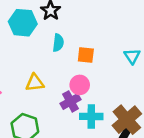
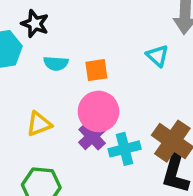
cyan semicircle: (58, 43) -> (56, 63), turned 102
pink circle: (80, 85) -> (98, 111), size x1.5

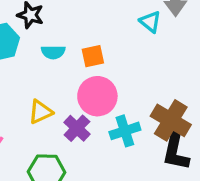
cyan triangle: (158, 56) -> (150, 22), moved
purple cross: (92, 136) -> (77, 128), moved

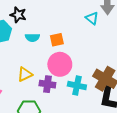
purple cross: (77, 128) -> (47, 84), turned -35
cyan cross: (125, 131) -> (77, 86), turned 30

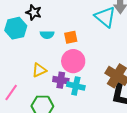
cyan triangle: (92, 18) -> (105, 17), size x1.6
cyan cross: (77, 86) -> (76, 86), moved

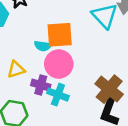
cyan semicircle: (47, 35) -> (43, 46), moved
orange square: (71, 37) -> (60, 35), size x1.6

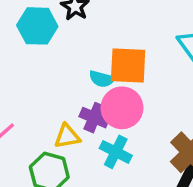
yellow triangle: (16, 69) -> (67, 136), moved
purple cross: (41, 85) -> (94, 118), moved

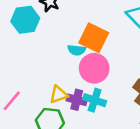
orange square: (128, 66) -> (94, 38), turned 32
purple cross: (94, 118) -> (77, 100), moved

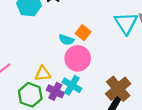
orange square: (94, 38) -> (83, 33), size x0.6
purple cross: (77, 100) -> (55, 91), moved

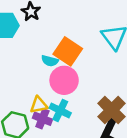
orange square: (83, 33) -> (68, 51), size x1.6
yellow triangle: (43, 74) -> (39, 105), moved

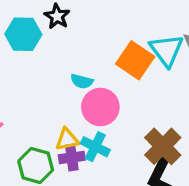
orange square: (68, 51) -> (135, 60), moved
purple cross: (42, 119) -> (72, 157), turned -30

